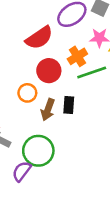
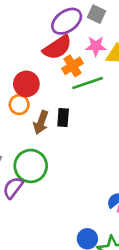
red semicircle: (39, 38) -> (57, 47), moved
red circle: (49, 71) -> (26, 84), moved

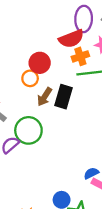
purple ellipse: (67, 21) -> (84, 19), turned -65
black rectangle: (63, 117) -> (63, 97), size x1.5

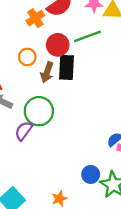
orange cross: (80, 56) -> (35, 18), moved
red circle: (40, 63) -> (58, 45), moved

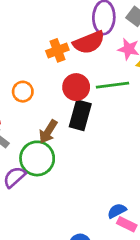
orange circle: (27, 57) -> (23, 92), moved
brown arrow: (47, 72) -> (48, 132), moved

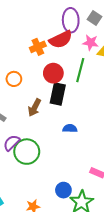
green line: (113, 85) -> (80, 70), turned -65
green circle: (37, 158) -> (27, 152), moved
blue semicircle: (117, 211) -> (70, 128), moved, turned 32

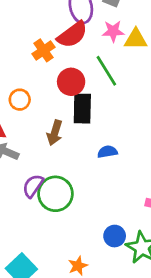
green line: (80, 70) -> (106, 71), turned -35

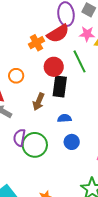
blue semicircle: (107, 152) -> (64, 118), moved
purple semicircle: (33, 186) -> (19, 138), turned -30
blue circle: (115, 236) -> (72, 142), moved

